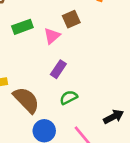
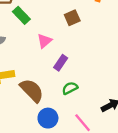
green rectangle: (22, 27) -> (21, 15), moved, turned 66
pink triangle: (52, 36) -> (44, 41), moved

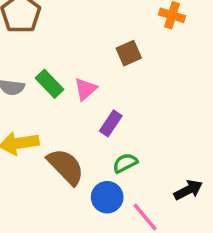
green rectangle: (21, 15) -> (50, 84), moved
blue circle: (48, 118) -> (107, 197), moved

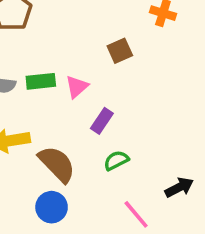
green rectangle: (50, 84) -> (41, 81), turned -52
blue circle: (107, 197) -> (52, 207), moved

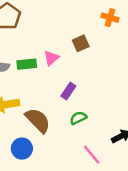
pink triangle: (77, 87) -> (51, 58), moved
blue circle: (52, 207) -> (22, 149), moved

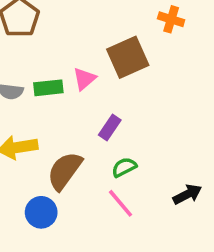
brown square: (81, 43) -> (128, 57), size x1.6
brown semicircle: (38, 120) -> (65, 171), turned -100
pink line: (92, 155) -> (121, 203), moved

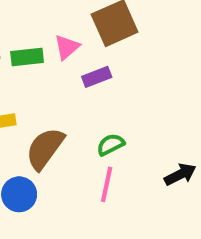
purple rectangle: (110, 128) -> (97, 77), moved, turned 35
pink line: (121, 203) -> (107, 184), turned 52

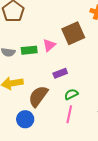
purple rectangle: (97, 77) -> (60, 73), moved

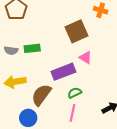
pink triangle: (49, 45) -> (86, 58), moved, turned -48
purple rectangle: (60, 73) -> (63, 72), size x1.6

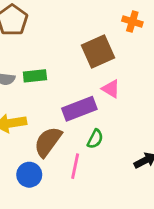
green semicircle: (75, 93) -> (95, 139), turned 144
pink line: (72, 113) -> (75, 166), moved

